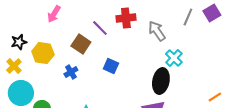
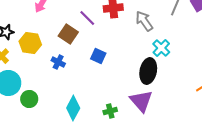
blue cross: (71, 72) -> (58, 62), turned -32

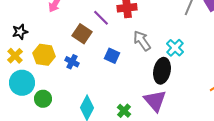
gray arrow: (144, 21) -> (142, 41), moved
yellow hexagon: (30, 43) -> (44, 55), moved
green cross: (110, 111) -> (124, 111), turned -32

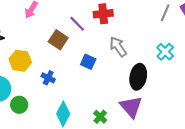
cyan cross: (175, 48) -> (165, 52), moved
blue cross: (72, 62) -> (48, 78), moved

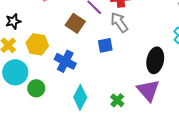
gray arrow: (118, 47) -> (119, 22), moved
blue square: (88, 62) -> (105, 45), turned -35
blue cross: (48, 78) -> (65, 61), size x1.5

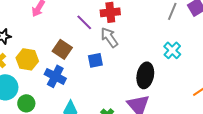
brown square: (75, 23) -> (62, 49), moved

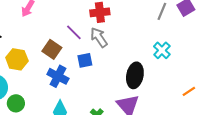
purple line: (84, 22) -> (74, 32), moved
blue cross: (55, 76) -> (58, 76), moved

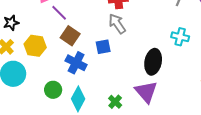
purple line: (74, 32) -> (59, 13), moved
cyan cross: (162, 50) -> (180, 37), turned -30
green circle: (16, 103) -> (53, 90), moved

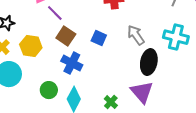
gray arrow: (117, 24) -> (136, 35), moved
cyan cross: (180, 37) -> (176, 37), size x1.4
blue square: (103, 47) -> (99, 38), moved, turned 35

